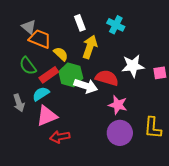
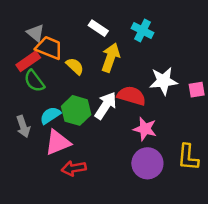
white rectangle: (80, 23) -> (98, 28), turned -35
red rectangle: (49, 75) -> (28, 61), moved
green hexagon: (71, 75) -> (76, 110), moved
white arrow: (86, 86) -> (106, 106), turned -75

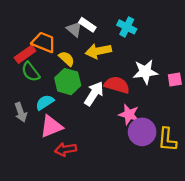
gray triangle: (36, 33) -> (74, 29), moved
yellow arrow: (111, 58) -> (98, 51), turned -120
green hexagon: (76, 110) -> (68, 82), moved
purple circle: (147, 163) -> (142, 132), moved

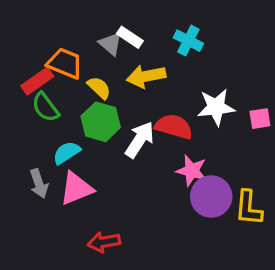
gray arrow: (21, 112) -> (39, 184), moved
red arrow: (66, 149) -> (104, 242), moved

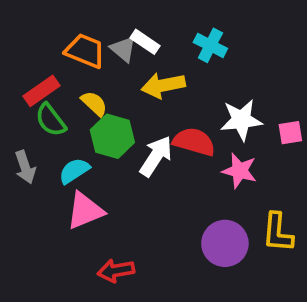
orange trapezoid: (65, 63) -> (85, 51), moved
yellow semicircle: (99, 88) -> (94, 104), moved
pink star: (192, 171) -> (239, 171), moved
gray arrow: (39, 184) -> (25, 167), moved
purple circle: (211, 197) -> (225, 243), moved

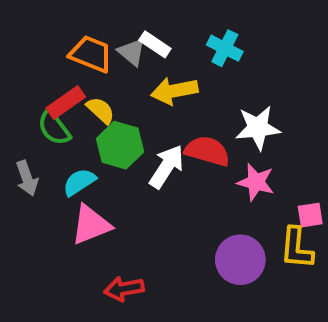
red rectangle: (41, 91) -> (66, 103), moved
pink square: (290, 133) -> (310, 215), moved

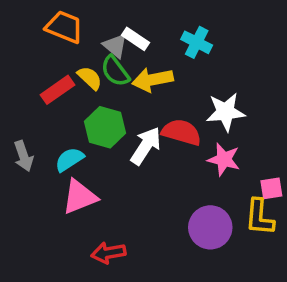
orange trapezoid: (91, 54) -> (64, 27), moved
yellow semicircle: (101, 110) -> (90, 78), moved
green semicircle: (54, 128) -> (115, 71), moved

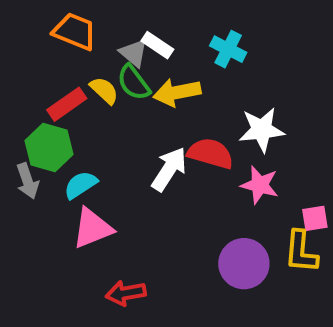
green hexagon: (105, 127) -> (49, 147), moved

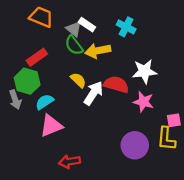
yellow semicircle: (104, 90) -> (78, 80), moved

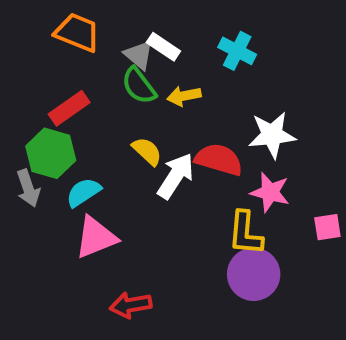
yellow arrow: (98, 51) -> (184, 96), size x0.7
yellow L-shape: (166, 139) -> (245, 233), moved

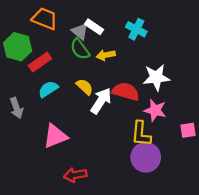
green hexagon: (51, 153) -> (18, 47), moved
cyan semicircle: (83, 192) -> (48, 89), moved

